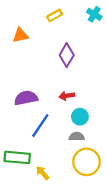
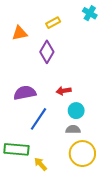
yellow rectangle: (55, 15) -> (53, 23), moved
purple diamond: (67, 55) -> (47, 52), moved

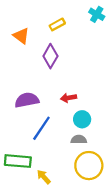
orange triangle: (20, 33) -> (21, 36), turned 49

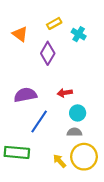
cyan cross: (97, 14) -> (79, 34), moved
yellow arrow: (44, 177) -> (59, 161), moved

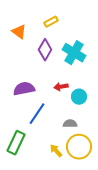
cyan cross: (79, 34) -> (74, 53), moved, size x1.6
cyan circle: (78, 113) -> (79, 97), moved
green rectangle: (17, 152) -> (16, 143), turned -70

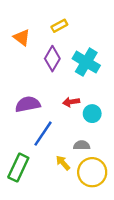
yellow arrow: (56, 151) -> (63, 163), moved

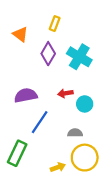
yellow rectangle: (59, 26) -> (55, 24), turned -40
yellow arrow: (63, 163) -> (58, 167), moved, turned 112

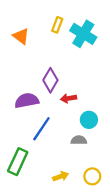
purple diamond: (48, 54) -> (50, 80), moved
cyan cross: (79, 57) -> (83, 34), moved
cyan circle: (85, 104) -> (89, 120), moved
yellow circle: (85, 158) -> (92, 176), moved, size x0.6

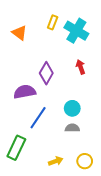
red arrow: (69, 98) -> (81, 67), moved, turned 80
cyan circle: (89, 120) -> (72, 108), moved

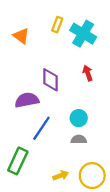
purple diamond: (46, 73) -> (50, 80), turned -30
yellow circle: (85, 161) -> (92, 176), size x1.5

